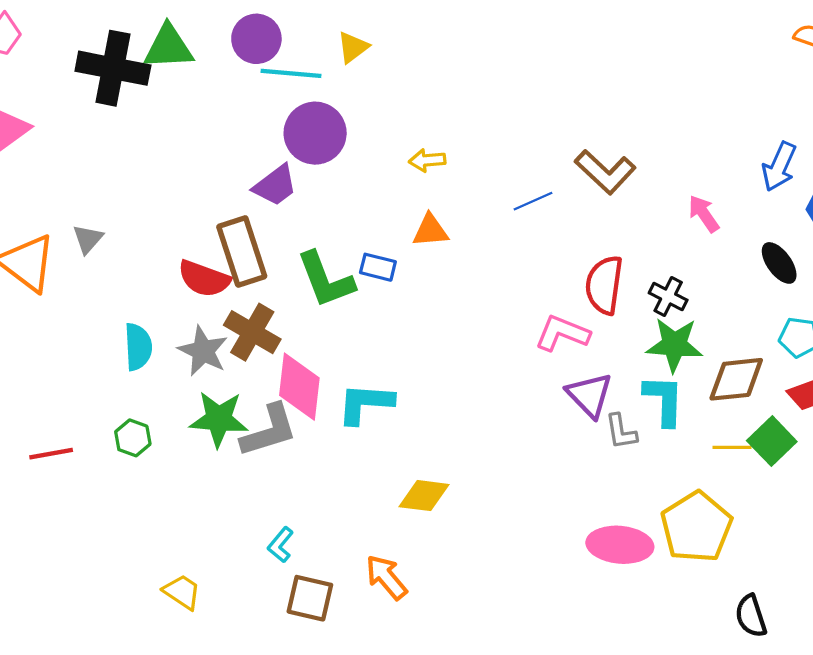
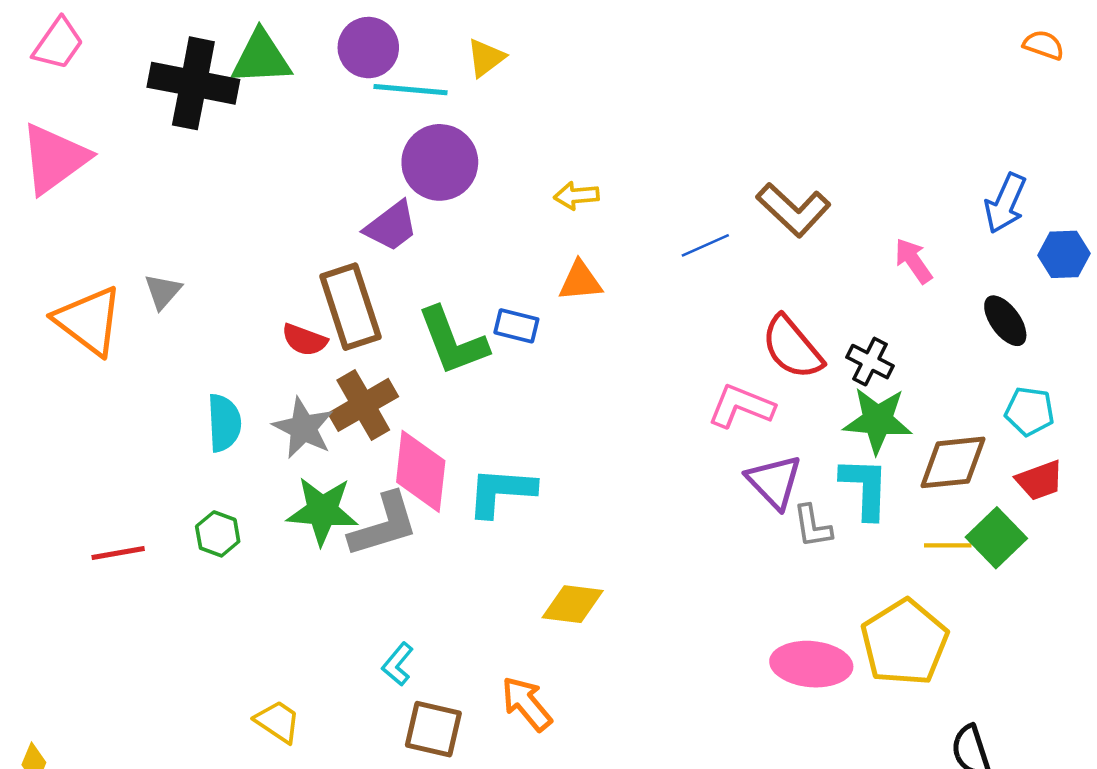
red semicircle: (204, 279) -> (304, 340), size x0.7
red semicircle: (604, 285) -> (792, 348), turned -48
brown cross: (252, 332) -> (363, 405), turned 30

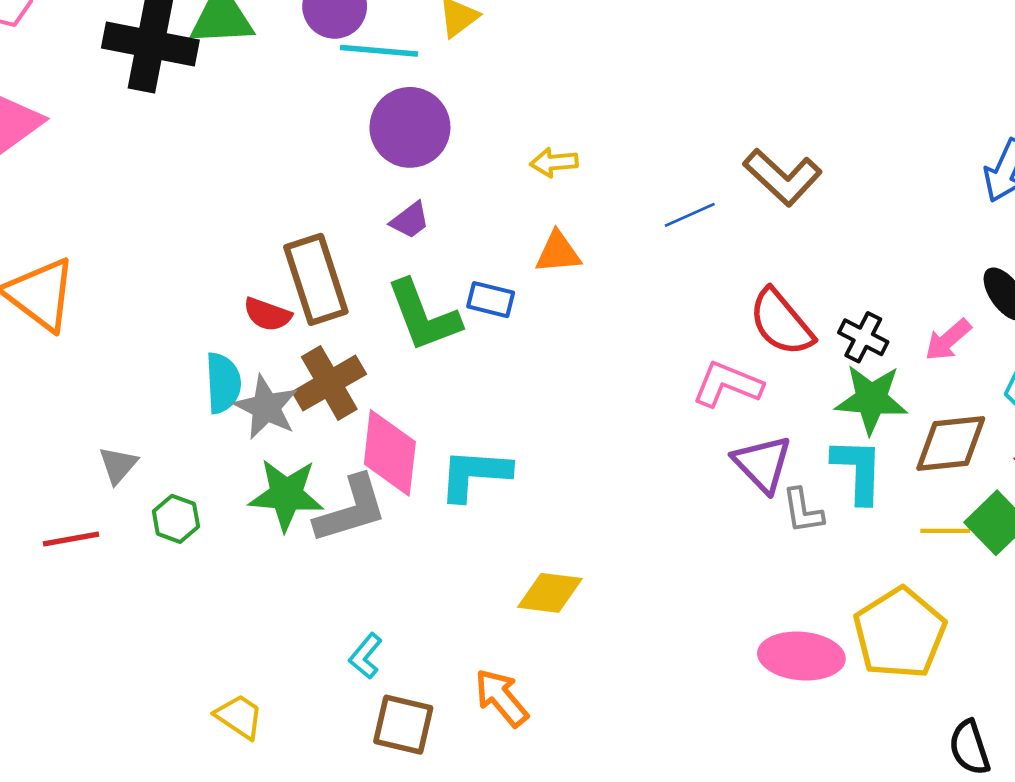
purple trapezoid: (391, 226) -> (410, 220), moved, size x0.7
pink arrow: (913, 261) -> (948, 340), moved, turned -96
gray triangle: (163, 291) -> (118, 465), moved
cyan semicircle: (224, 423) -> (223, 383), moved

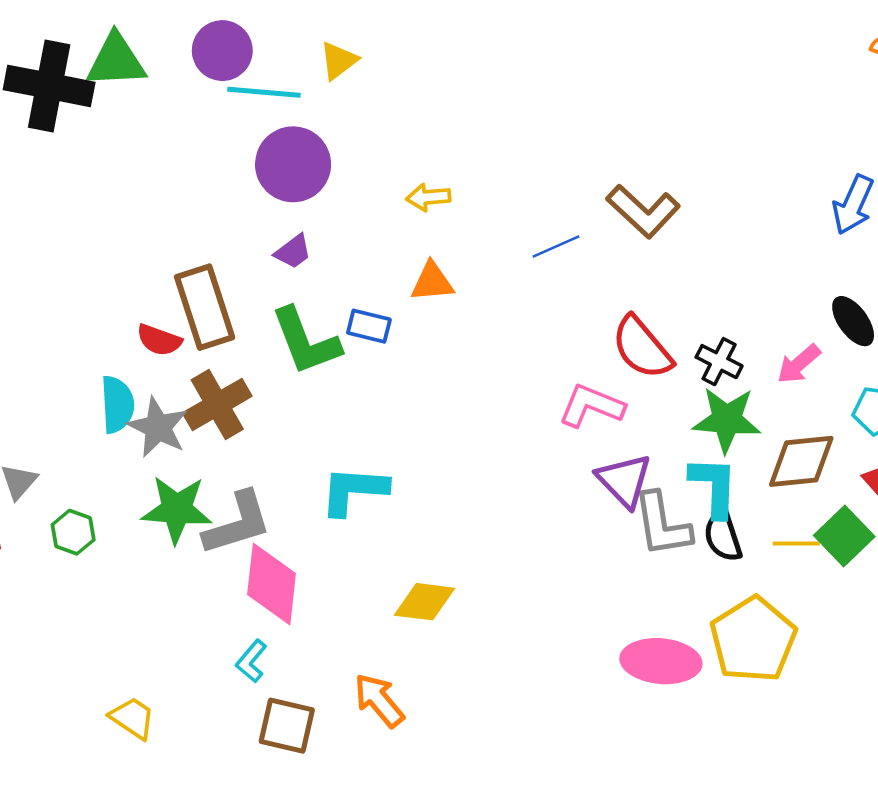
pink diamond: (390, 453) -> (272, 584), moved
gray L-shape: (803, 511) -> (662, 525), size x1.5
black semicircle: (970, 747) -> (723, 536), moved

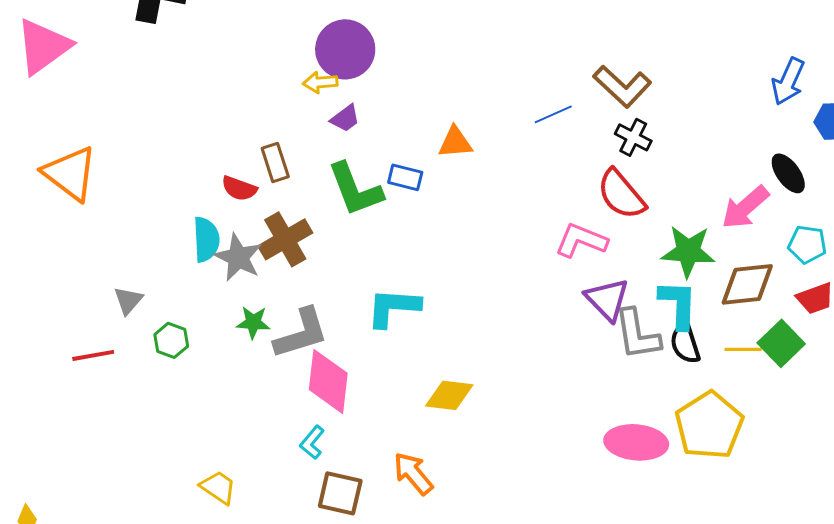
yellow arrow: (428, 197) -> (320, 82), moved
brown rectangle: (205, 307) -> (275, 162), size x0.6
black cross: (719, 362) -> (633, 137), moved
pink arrow: (799, 364) -> (745, 207), size x1.4
green star: (177, 509) -> (253, 322), size x0.6

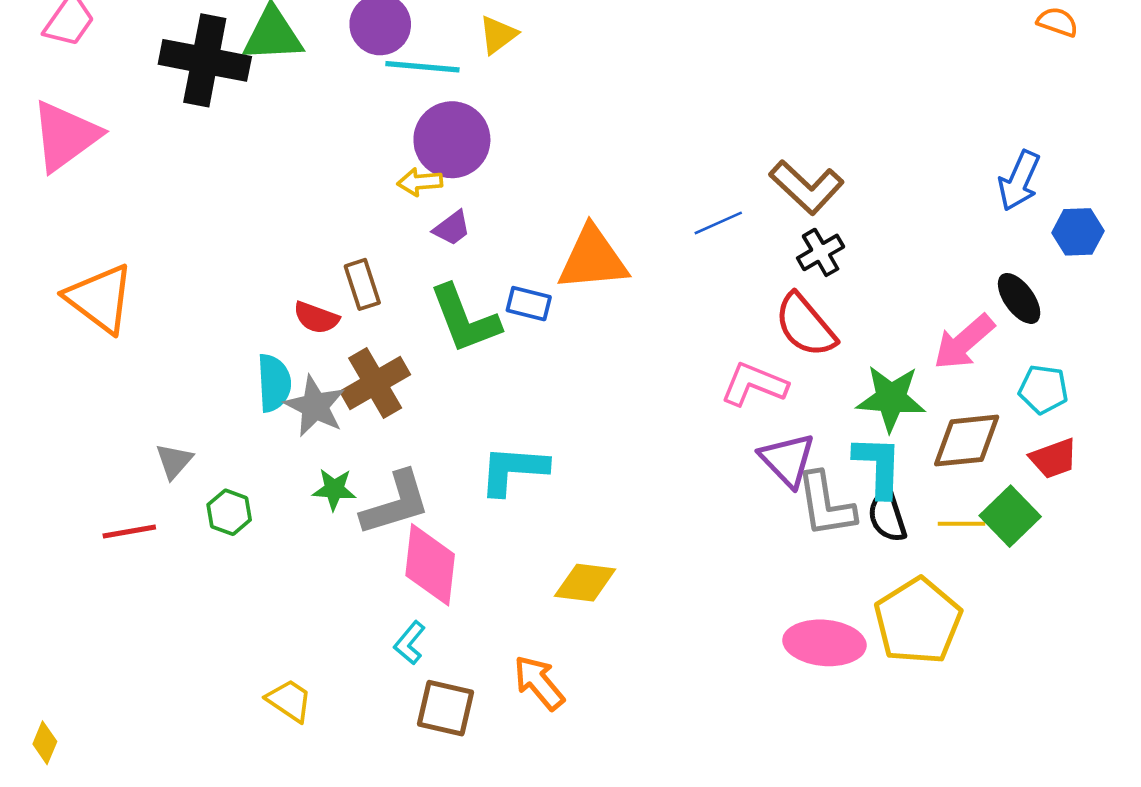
black cross: (633, 137) -> (821, 252), turned 33
orange triangle: (455, 142) -> (593, 259), size x1.6

